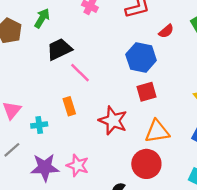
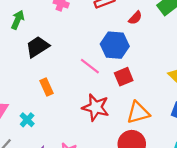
pink line: (80, 73) -> (90, 66), moved
orange rectangle: (69, 106) -> (46, 87), moved
cyan cross: (39, 125) -> (27, 120), turned -32

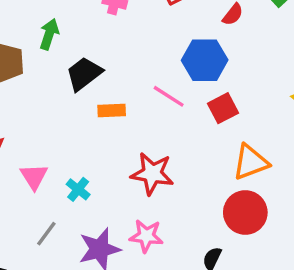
orange rectangle: (46, 87) -> (112, 111), moved, turned -63
red star: (96, 107) -> (152, 174), moved

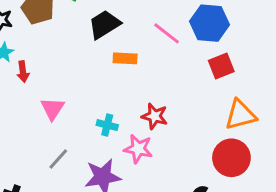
pink line: (169, 96) -> (167, 33), moved
red star: (152, 174) -> (155, 116), size x0.7
cyan cross: (78, 189) -> (107, 125), moved, turned -30
pink star: (146, 236) -> (138, 149), moved

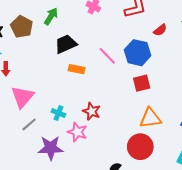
pink triangle: (52, 109) -> (23, 97), size x1.4
gray line: (58, 159) -> (29, 124), moved

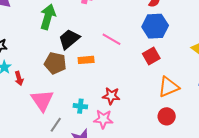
green arrow: (51, 16) -> (48, 17), size x1.4
brown pentagon: (22, 27) -> (55, 63), moved
blue hexagon: (138, 53) -> (155, 26), moved
red circle: (140, 147) -> (167, 116), size x0.7

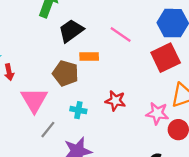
red square: (151, 56) -> (166, 58), size x1.4
brown pentagon: (55, 63) -> (65, 73), moved
pink star: (103, 119) -> (157, 113), moved

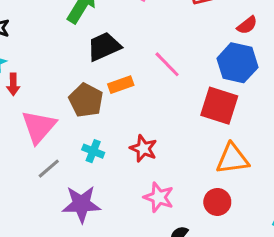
orange rectangle: (89, 57) -> (121, 85), turned -30
red square: (166, 58) -> (219, 106), turned 32
pink star: (157, 113) -> (159, 197), moved

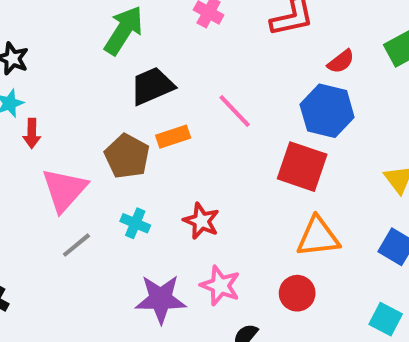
purple star: (81, 204) -> (161, 299), moved

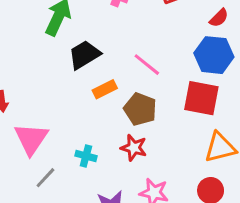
brown pentagon: (127, 156) -> (140, 109), moved

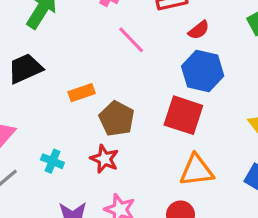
red semicircle: (219, 18) -> (199, 30), moved
black trapezoid: (84, 55) -> (25, 68), moved
pink line: (147, 65) -> (131, 40), moved

